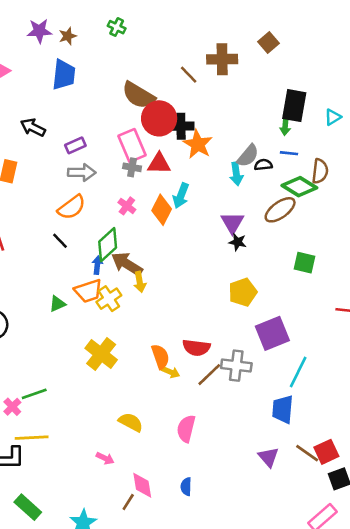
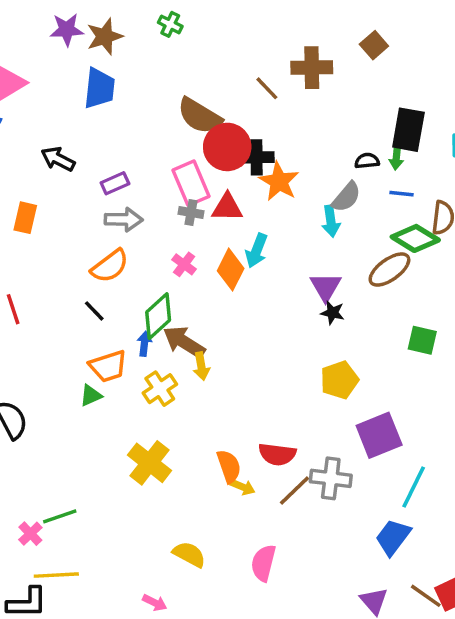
brown star: (68, 36) -> (105, 36), size x1.5
black semicircle: (263, 165) -> (367, 161), moved
orange trapezoid: (88, 291) -> (108, 366), moved
blue trapezoid: (283, 409) -> (393, 537), turned 32

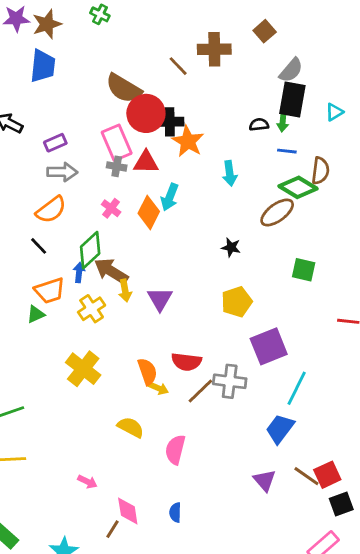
gray semicircle: (346, 197) -> (291, 70), moved
purple triangle: (326, 287) -> (160, 299), moved
yellow semicircle: (189, 554) -> (131, 427), moved

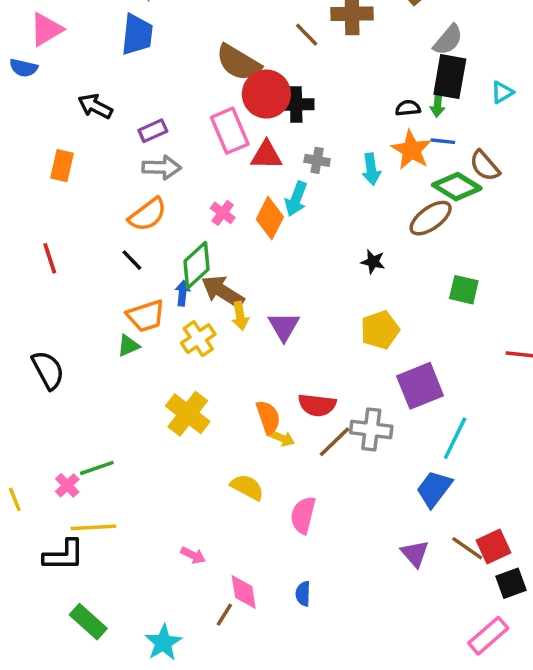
orange star: (188, 141) -> (411, 150), moved
gray cross: (117, 166) -> (317, 160), moved
brown semicircle: (320, 171) -> (485, 166), turned 132

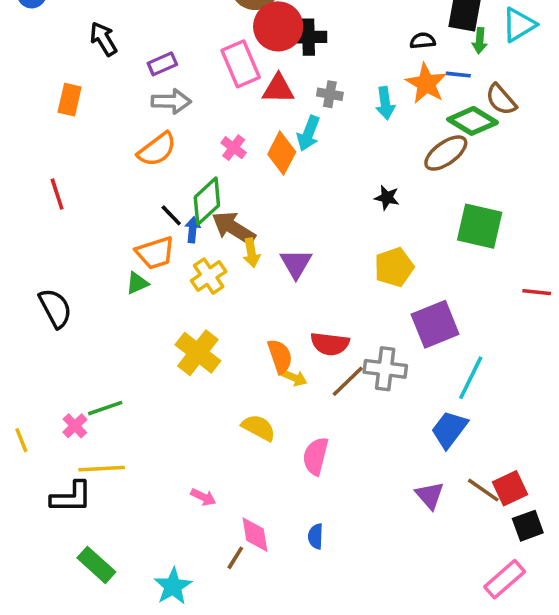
cyan triangle: (502, 92) -> (519, 25), size x1.5
green arrow: (438, 105) -> (480, 41), moved
black arrow: (95, 106) -> (103, 39), turned 32
black line: (132, 260) -> (171, 215), moved
green square: (464, 290) -> (480, 226), size x1.5

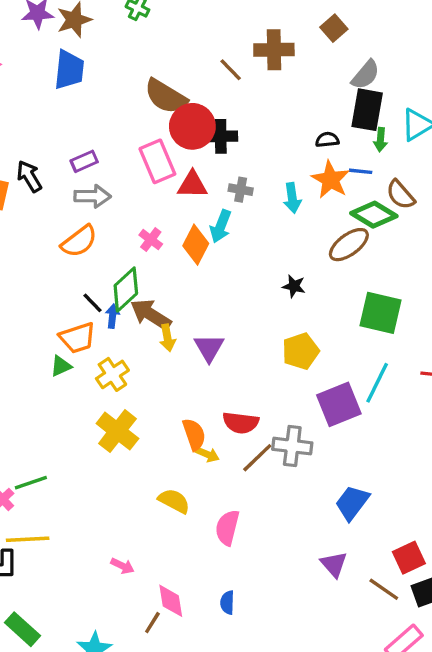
black arrow: (103, 39) -> (29, 176), moved
yellow cross: (209, 276) -> (112, 374), moved
cyan line: (471, 378) -> (377, 383), moved
brown line: (483, 490) -> (384, 589), moved

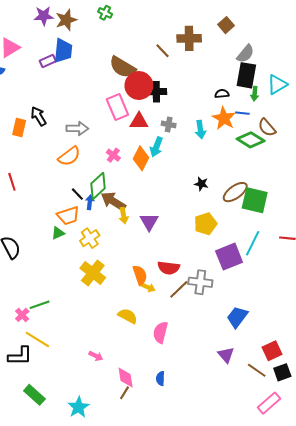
purple rectangle: (84, 161) -> (48, 61), moved
brown ellipse: (349, 245) -> (235, 192), moved
yellow line: (28, 539) -> (37, 340), turned 35
brown line: (152, 623) -> (125, 393), moved

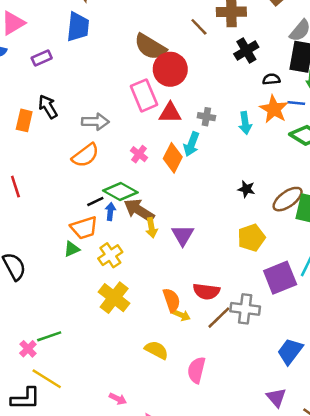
purple rectangle: (48, 61) -> (42, 58), moved
black cross: (156, 92) -> (246, 51), moved, turned -30
green diamond: (98, 186) -> (120, 192), turned 72
black line: (77, 194) -> (95, 202), turned -72

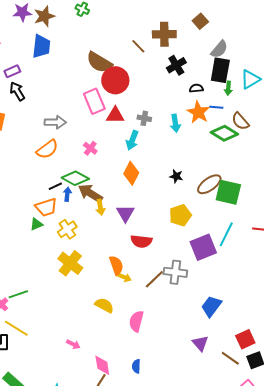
black arrow: (48, 107) -> (17, 91), moved
orange diamond: (173, 158) -> (131, 173), moved
red semicircle: (206, 291) -> (141, 241), moved

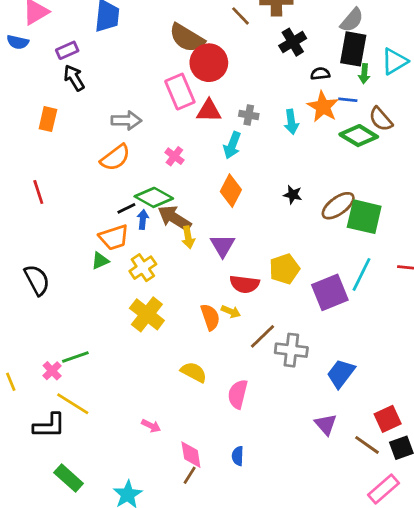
yellow pentagon: (180, 215) -> (284, 269), moved
gray cross: (175, 272) -> (291, 350), moved
yellow arrow: (124, 277) -> (231, 312), moved

